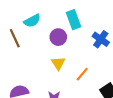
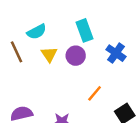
purple circle: (58, 37) -> (76, 56), moved
yellow triangle: (58, 63) -> (49, 54), moved

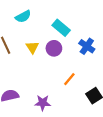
cyan rectangle: (84, 30) -> (61, 28), turned -30
cyan semicircle: (37, 32) -> (23, 16), moved

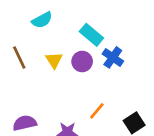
blue cross: (87, 46) -> (113, 57), moved
orange line: (69, 79) -> (97, 111), moved

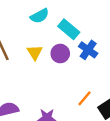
cyan semicircle: (42, 20) -> (40, 16), moved
orange line: (97, 111) -> (85, 98), moved

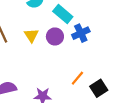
blue cross: (88, 50) -> (81, 33), turned 30

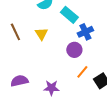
purple circle: (55, 36) -> (74, 50), moved

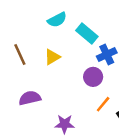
yellow triangle: (41, 34) -> (52, 57), turned 32
purple semicircle: (19, 81) -> (30, 98), moved

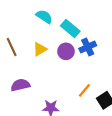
cyan semicircle: (57, 20) -> (44, 17), turned -119
purple circle: (93, 77) -> (66, 51), moved

